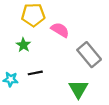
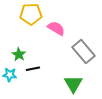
green star: (23, 45) -> (19, 55), moved

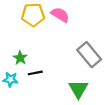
pink semicircle: (56, 28) -> (60, 15), moved

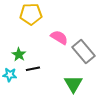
pink semicircle: (60, 15) -> (59, 37), moved

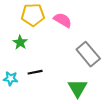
pink semicircle: (59, 37) -> (63, 20), moved
green star: (19, 55) -> (20, 42), moved

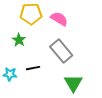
gray rectangle: (88, 54) -> (61, 51), moved

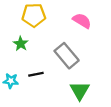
pink semicircle: (59, 19) -> (82, 21), moved

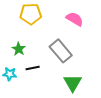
green star: (21, 44) -> (19, 49), moved

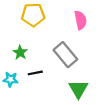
pink semicircle: (75, 19) -> (80, 20), turned 48

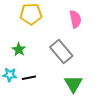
black line: (35, 73) -> (29, 78), moved

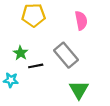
black line: (29, 78) -> (36, 66), moved

